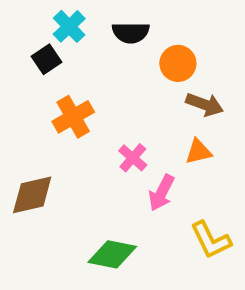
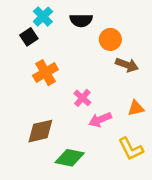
orange triangle: (198, 152) -> (136, 108), moved
pink arrow: (162, 193) -> (100, 120), turned 40
brown diamond: (32, 195) -> (40, 131), moved

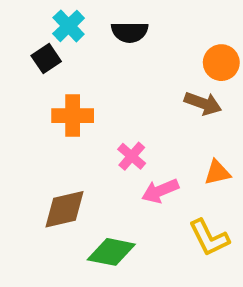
orange circle: (110, 39) -> (221, 63), moved
orange cross: (45, 73) -> (73, 116), turned 30

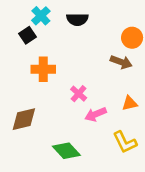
brown diamond: (64, 209) -> (24, 119), moved
green diamond: (111, 252) -> (66, 151), turned 36

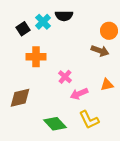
cyan cross: (41, 16) -> (43, 22), moved
yellow L-shape: (125, 142) -> (89, 120), moved

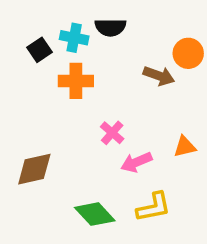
cyan cross: (43, 22) -> (74, 38), turned -35
brown arrow: (100, 51) -> (159, 76), moved
orange cross: (36, 57) -> (76, 81), moved
yellow L-shape: (89, 120) -> (154, 207), turned -75

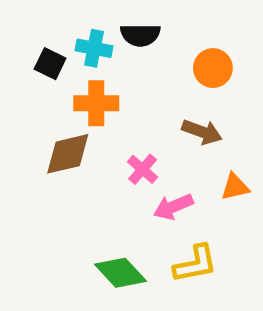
black square: (40, 50) -> (50, 64), turned -30
orange circle: (188, 53) -> (213, 68), moved
brown arrow: (159, 76) -> (202, 132), moved
brown diamond: (34, 169) -> (68, 154), moved

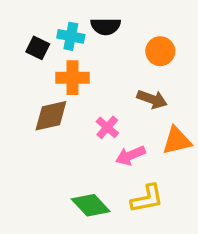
orange triangle: (235, 187) -> (177, 141), size x1.4

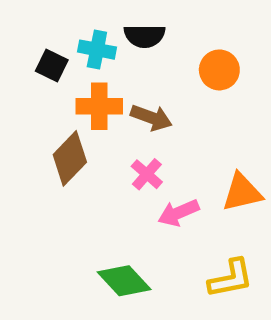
brown arrow: (152, 99) -> (151, 118), moved
brown diamond: (51, 116) -> (70, 158), turned -33
yellow L-shape: (147, 199) -> (231, 278), moved

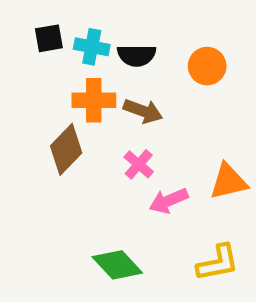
black semicircle: (145, 36) -> (137, 55), moved
black square: (52, 65) -> (49, 38), moved, turned -36

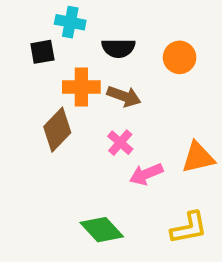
black square: (49, 38) -> (42, 52), moved
cyan cross: (92, 47) -> (70, 22), moved

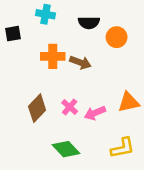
black semicircle: (118, 48) -> (89, 23), moved
black square: (42, 52) -> (13, 34), moved
brown diamond: (57, 130) -> (37, 108), moved
pink cross: (120, 143) -> (70, 107), moved

